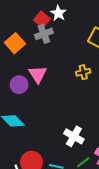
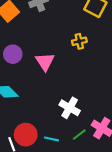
pink triangle: (38, 74) -> (45, 62), moved

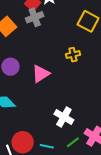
pink triangle: (45, 62) -> (41, 74), turned 30

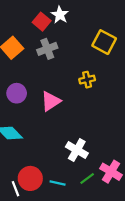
gray cross: (35, 17) -> (47, 49), moved

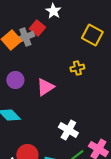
red square: (42, 22) -> (37, 28), moved
gray cross: (47, 49) -> (25, 37), moved

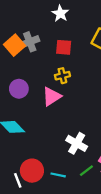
red square: (37, 28) -> (64, 47), moved, turned -35
yellow cross: (77, 68) -> (62, 76), moved

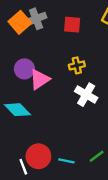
yellow cross: (62, 76) -> (77, 65), moved
pink triangle: (52, 96) -> (40, 79), moved
white cross: (77, 143) -> (86, 95), moved

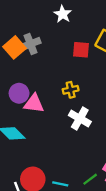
red square: (72, 25) -> (81, 50), moved
pink triangle: (40, 79) -> (34, 104), turned 40

